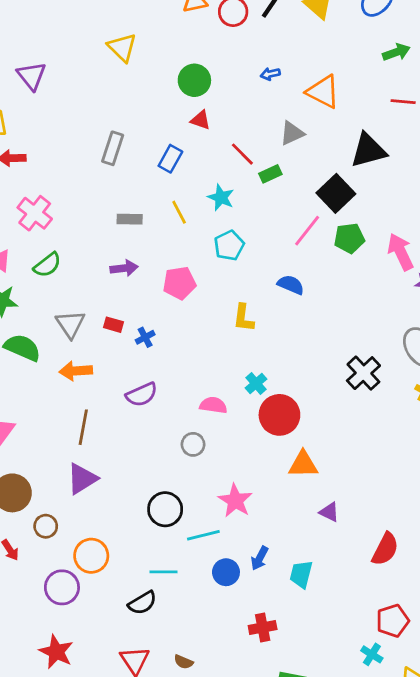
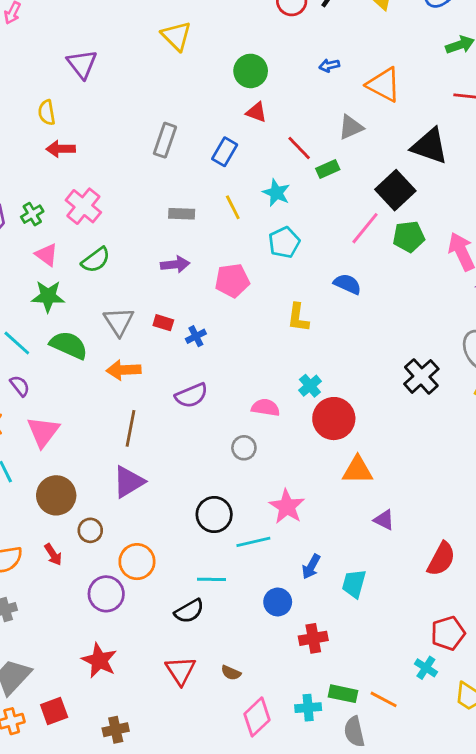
black triangle: (368, 150) -> (430, 146), turned 33
blue circle: (226, 572) -> (278, 602), moved

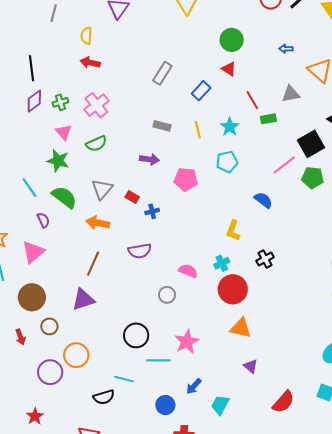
yellow L-shape: (298, 318) -> (233, 231), moved
black cross: (421, 376) -> (265, 259), moved, size x0.7
purple semicircle: (20, 386) -> (43, 220), moved
red star: (99, 660) -> (35, 416), size x0.7

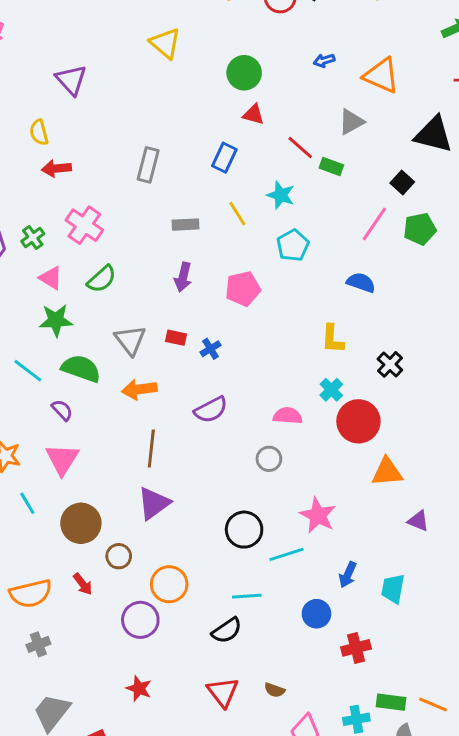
gray rectangle: (162, 73) -> (148, 165), moved
green rectangle: (268, 119) -> (331, 167), turned 49
black square: (311, 144) -> (402, 182), size x0.6
purple arrow: (149, 159) -> (183, 277), turned 114

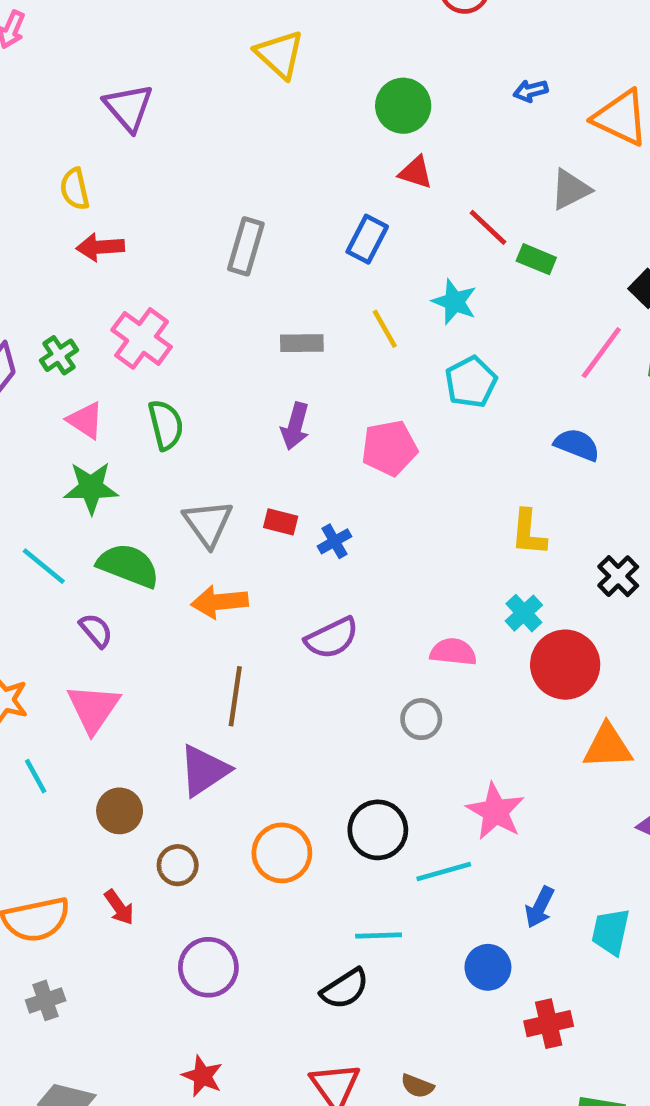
green semicircle: (102, 279) -> (166, 425), turned -64
purple triangle: (154, 503) -> (204, 770), moved
brown circle: (81, 523) -> (120, 811), size x0.7
orange circle: (169, 584) -> (282, 853), moved

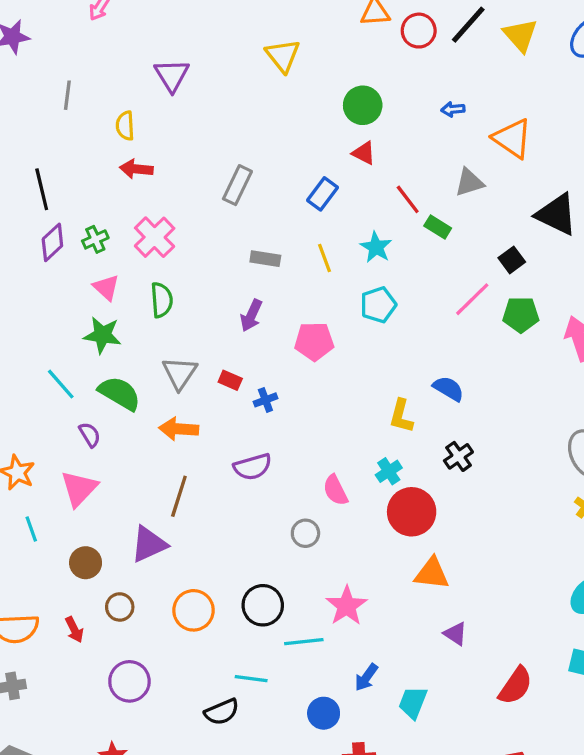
blue semicircle: (577, 445) -> (448, 389), moved
pink semicircle: (453, 652) -> (335, 490), turned -132

